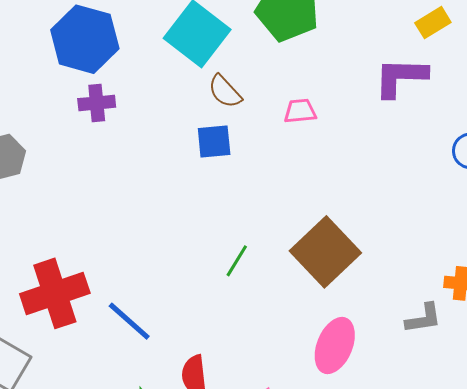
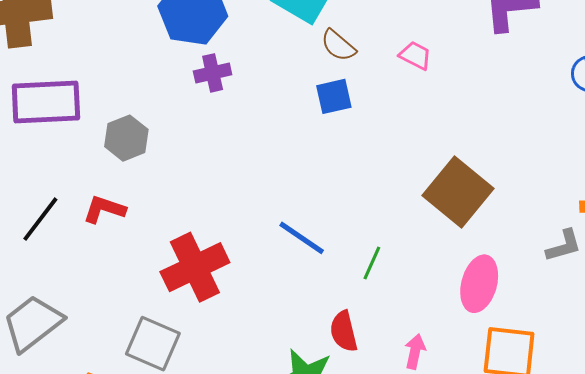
pink trapezoid: (300, 111) -> (415, 55), turned 40
green line: (237, 261) -> (372, 263), moved
blue line: (129, 321) -> (302, 238), moved

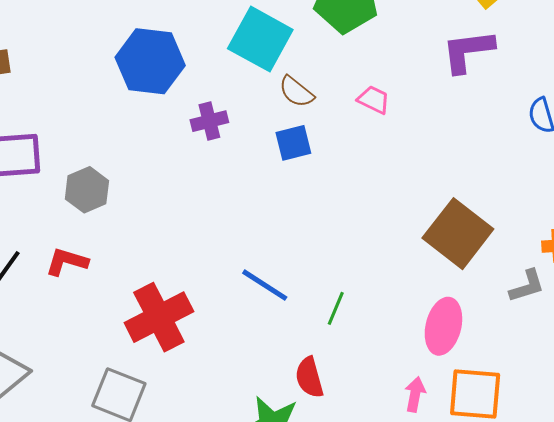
purple cross: (213, 73) -> (209, 121), moved
brown square: (458, 192) -> (458, 234), moved
pink arrow: (415, 352) -> (415, 394), moved

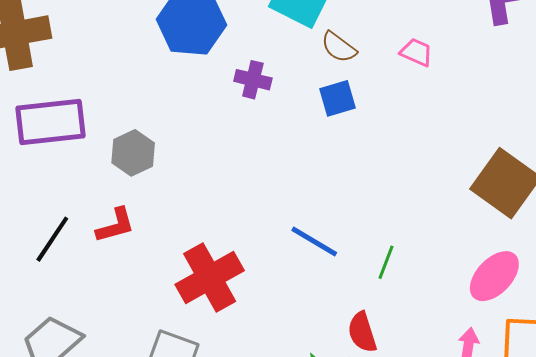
purple cross: (209, 121) -> (253, 80), turned 30
red L-shape: (67, 262) -> (115, 225), turned 150
pink ellipse: (443, 326) -> (494, 276), turned 32

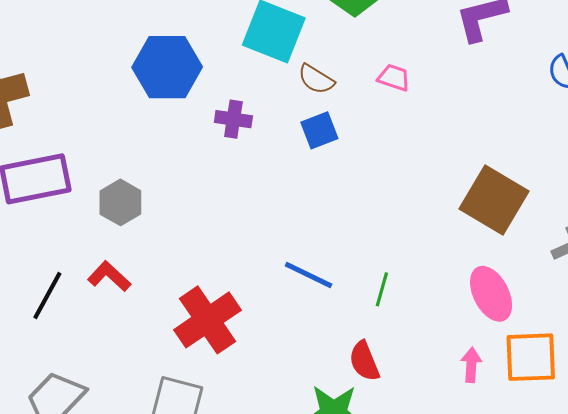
red L-shape: (115, 225) -> (109, 276), turned -117
pink ellipse: (494, 276) -> (491, 294), turned -66

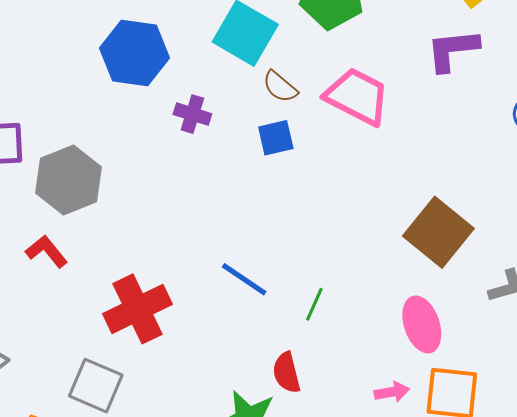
pink trapezoid: (394, 78) -> (357, 96), size x2.0
gray hexagon: (120, 202) -> (68, 180), size x1.5
pink arrow: (471, 365) -> (392, 392), turned 68

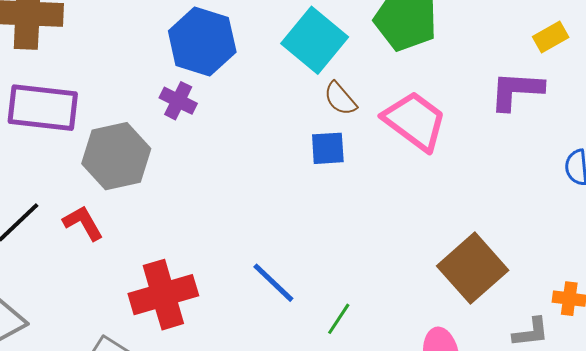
purple cross: (192, 114) -> (178, 101), moved

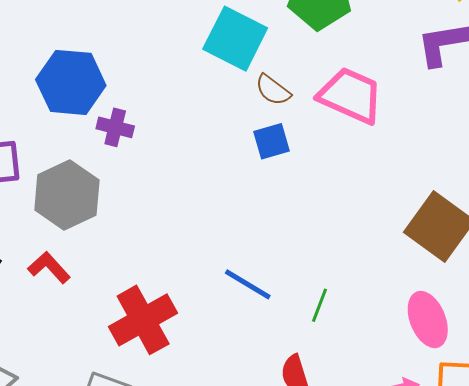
blue hexagon: (202, 42) -> (71, 82), moved

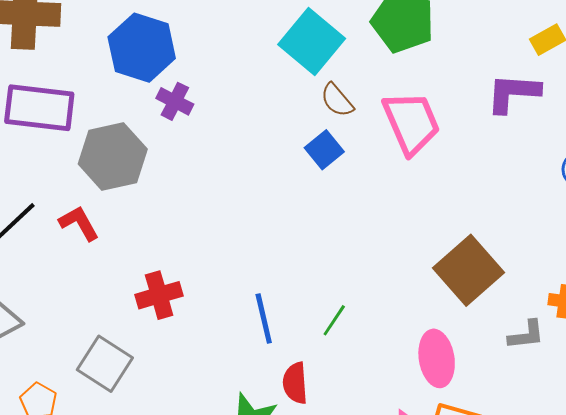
pink trapezoid: (351, 95) -> (411, 123), turned 30
blue square: (272, 141) -> (324, 150), turned -36
blue line: (248, 284) -> (264, 319), moved, turned 33
red cross: (143, 320) -> (159, 295), size x0.7

